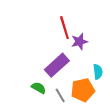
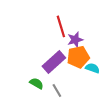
cyan semicircle: (98, 72) -> (92, 68), turned -64
orange pentagon: (83, 90) -> (78, 57), moved

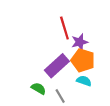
orange pentagon: (78, 57) -> (83, 60), turned 30
cyan semicircle: (92, 68) -> (84, 81), moved

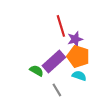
green semicircle: (39, 88) -> (37, 71), moved

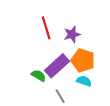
red line: (61, 26) -> (46, 28), moved
purple star: (75, 39) -> (72, 34), moved

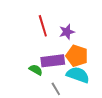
purple rectangle: (57, 66) -> (53, 61), turned 35
cyan semicircle: (84, 81) -> (78, 75), size x1.6

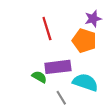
purple star: (67, 32) -> (93, 19), moved
orange pentagon: (77, 56) -> (84, 41), moved

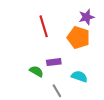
purple rectangle: (58, 67) -> (54, 62), size x0.6
cyan semicircle: (85, 82) -> (79, 76), size x0.7

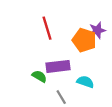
purple star: (87, 17) -> (97, 30), moved
purple rectangle: (54, 62) -> (58, 66), size x1.5

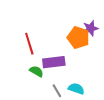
red line: (47, 28) -> (29, 44), moved
cyan semicircle: (85, 82) -> (76, 89), moved

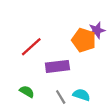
red line: (29, 44) -> (31, 47), turned 65
green semicircle: (36, 71) -> (27, 92), moved

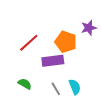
orange pentagon: (84, 40) -> (66, 42), moved
cyan semicircle: (81, 95) -> (75, 87), turned 49

